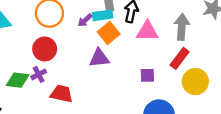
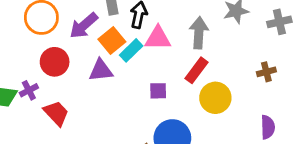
cyan rectangle: (102, 15) -> (131, 50), moved, turned -36
purple arrow: (85, 20) -> (84, 26), size x1.6
red circle: (45, 49) -> (55, 62), moved
red trapezoid: (62, 94) -> (56, 113), turned 35

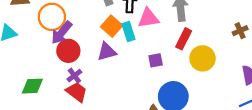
purple arrow: (84, 26) -> (62, 33), moved
cyan rectangle: (131, 50) -> (128, 32), turned -54
purple cross: (29, 90) -> (74, 76), moved

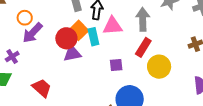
orange circle: (52, 17) -> (25, 18), size x0.6
red circle: (68, 51) -> (66, 38), moved
purple cross: (74, 76) -> (12, 57), moved

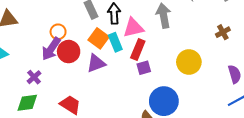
orange circle: (25, 18) -> (58, 32), moved
red circle: (66, 38) -> (69, 52), moved
red rectangle: (143, 47) -> (138, 49), moved

